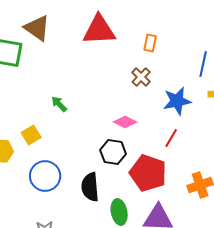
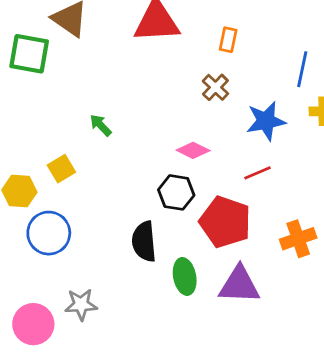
red line: (171, 138) -> (257, 173), turned 36
blue circle: (45, 176) -> (49, 233), moved

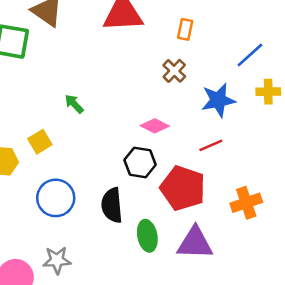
blue line: (302, 69) -> (250, 55), turned 36
blue circle: (49, 233) -> (56, 198), moved

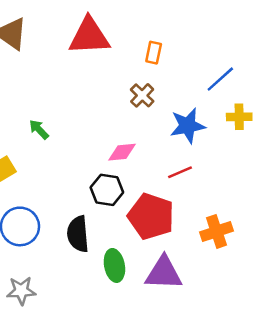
pink diamond: (155, 126) -> (122, 152), turned -32

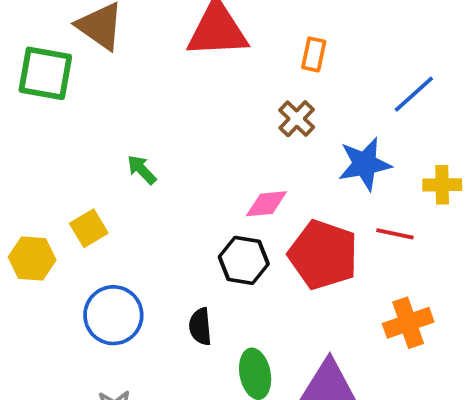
yellow cross: (239, 117) -> (442, 185), moved
red line: (180, 172) -> (395, 234), moved, turned 35
red pentagon: (151, 216) -> (323, 255), moved
black semicircle: (78, 234) -> (200, 327), size x0.7

